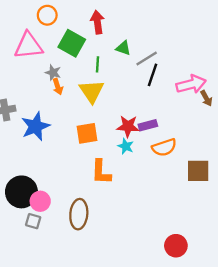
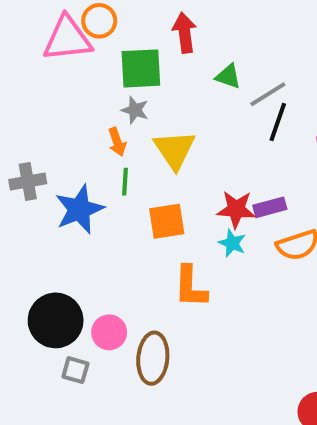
green square: (72, 43) -> (141, 68), turned -32
pink triangle: (28, 46) -> (67, 39), moved
green line: (98, 64) -> (125, 182), moved
gray star: (53, 73) -> (135, 110), moved
pink circle: (40, 201) -> (109, 332), moved

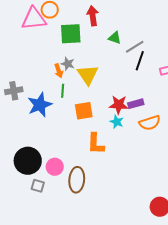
gray star: (135, 110) -> (68, 64), moved

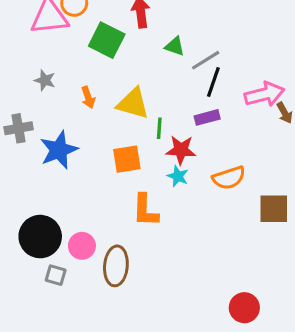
green square: (71, 34) -> (107, 40), turned 30
gray star: (68, 64) -> (45, 80), moved
yellow triangle: (88, 75) -> (133, 104), turned -40
green line: (63, 91) -> (159, 128), moved
purple rectangle: (136, 104) -> (207, 117), moved

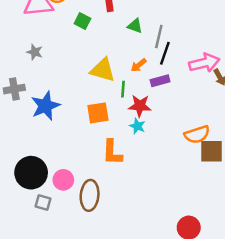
green square: (107, 40) -> (82, 21), size x0.6
gray line: (206, 60) -> (159, 37), turned -45
orange arrow: (88, 97) -> (139, 65), moved, turned 70
orange semicircle: (229, 178) -> (197, 134), moved

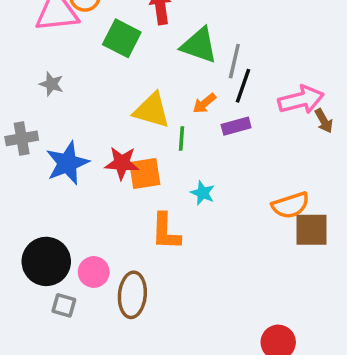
green square: (82, 21) -> (122, 38), size x1.5
green triangle: (135, 26) -> (199, 45), size x1.6
red star: (140, 106) -> (122, 163), moved

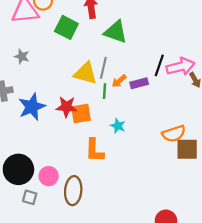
gray line: (234, 61) -> (103, 68), moved
black line: (243, 86) -> (159, 65), moved
orange arrow: (204, 103) -> (119, 81), moved

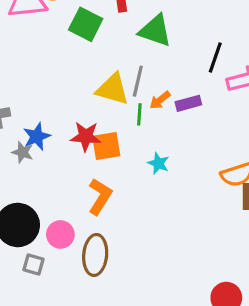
gray star: (22, 56) -> (22, 152), moved
black line: (159, 65) -> (215, 57), moved
blue star: (32, 107) -> (37, 136), size x0.7
orange L-shape: (94, 150) -> (100, 197), moved, turned -150

